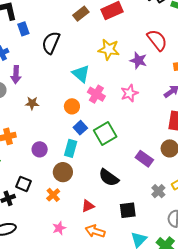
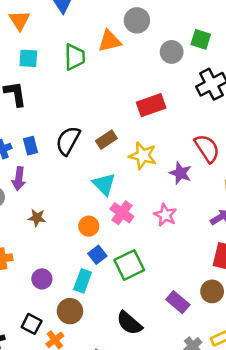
brown rectangle: (81, 14) -> (106, 140), moved
blue rectangle: (23, 29) -> (30, 146), moved
pink star: (129, 93) -> (165, 215), turned -30
black square: (24, 184) -> (32, 324), moved

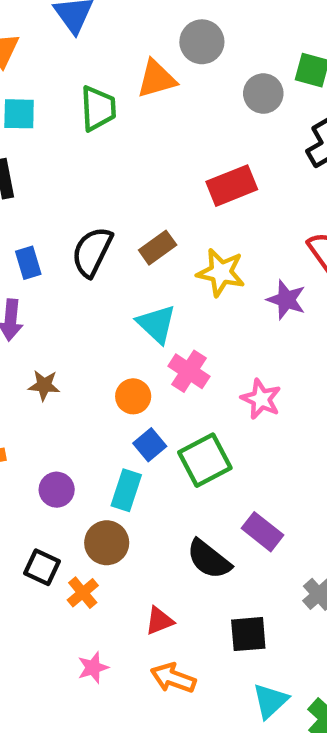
pink star: (165, 215) -> (261, 399), moved
purple rectangle: (178, 302) -> (263, 532), moved

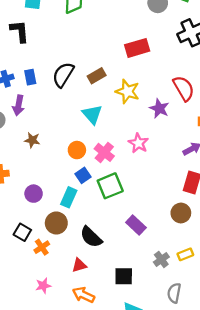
pink cross: (189, 371) -> (104, 152), moved
pink star: (261, 399) -> (138, 143), moved
black semicircle: (209, 559) -> (91, 237), moved

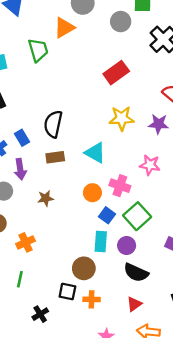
brown rectangle: (97, 76) -> (55, 157), moved, turned 42
purple circle: (34, 194) -> (127, 245), moved
brown circle: (56, 223) -> (84, 268), moved
orange cross: (42, 247) -> (92, 299), turned -35

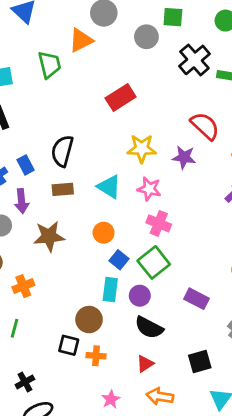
red rectangle: (116, 73) -> (121, 97), moved
pink star: (150, 165) -> (149, 189), moved
pink cross: (120, 186) -> (159, 223), moved
brown star: (46, 198) -> (49, 236), size x1.6
black cross: (40, 314) -> (25, 382), moved

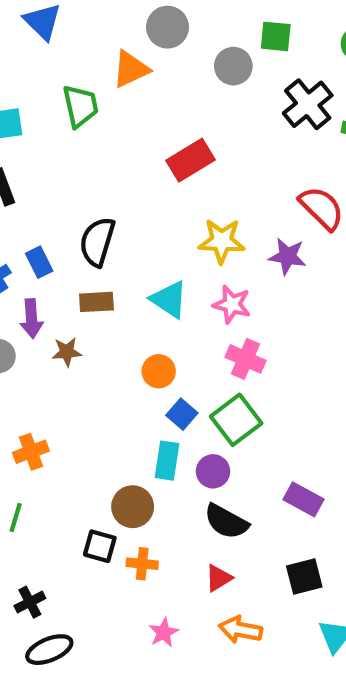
brown star: (49, 236) -> (67, 352), moved, size x0.6
purple rectangle: (196, 299) -> (304, 499), moved

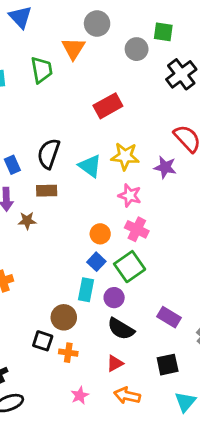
orange triangle: (131, 69) -> (73, 48), turned -35
cyan triangle: (169, 299) -> (90, 166), moved
orange circle: (159, 371) -> (100, 234), moved

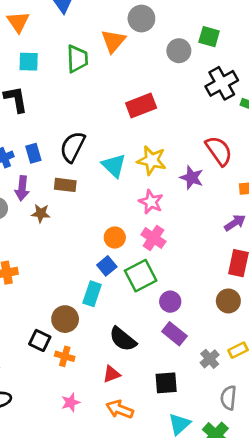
purple circle: (114, 298) -> (170, 302), moved

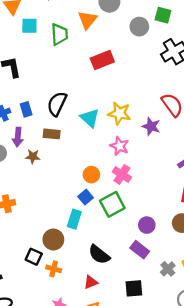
cyan square: (29, 62) -> (29, 26), moved
red rectangle: (141, 106) -> (102, 60), moved
purple circle: (170, 302) -> (147, 225), moved

